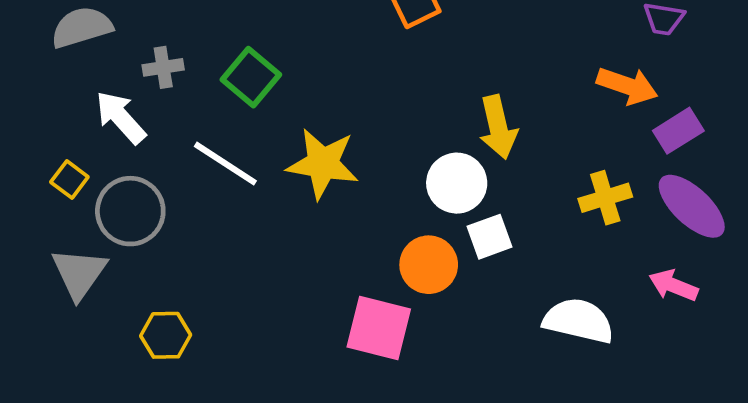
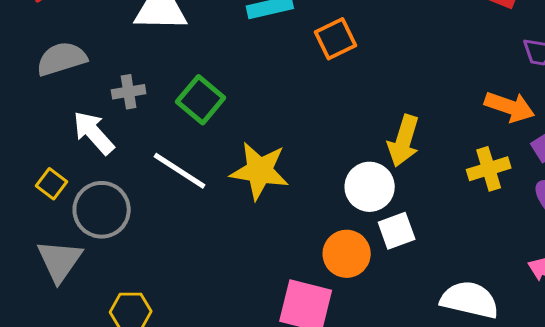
yellow arrow: (498, 127) -> (404, 141), turned 30
yellow cross: (605, 198) -> (489, 169), moved

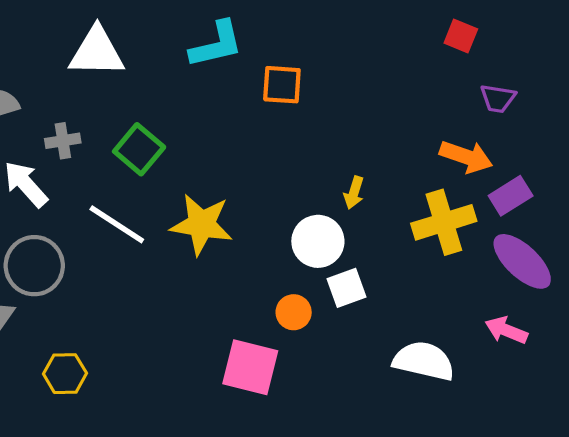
orange square: (336, 39) -> (282, 85), turned 30
yellow arrow: (404, 141) -> (354, 193), size x0.6
yellow cross: (489, 169) -> (444, 222), size x1.4
orange circle: (347, 254) -> (294, 312), size x0.7

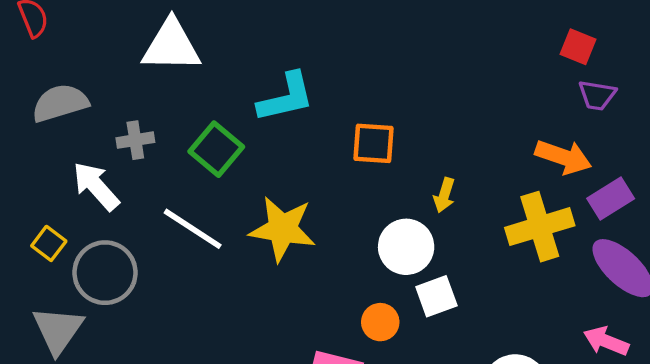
red square: (461, 36) -> (578, 47), moved
cyan L-shape: (216, 44) -> (286, 97), moved
orange square: (282, 85) -> (374, 143), moved

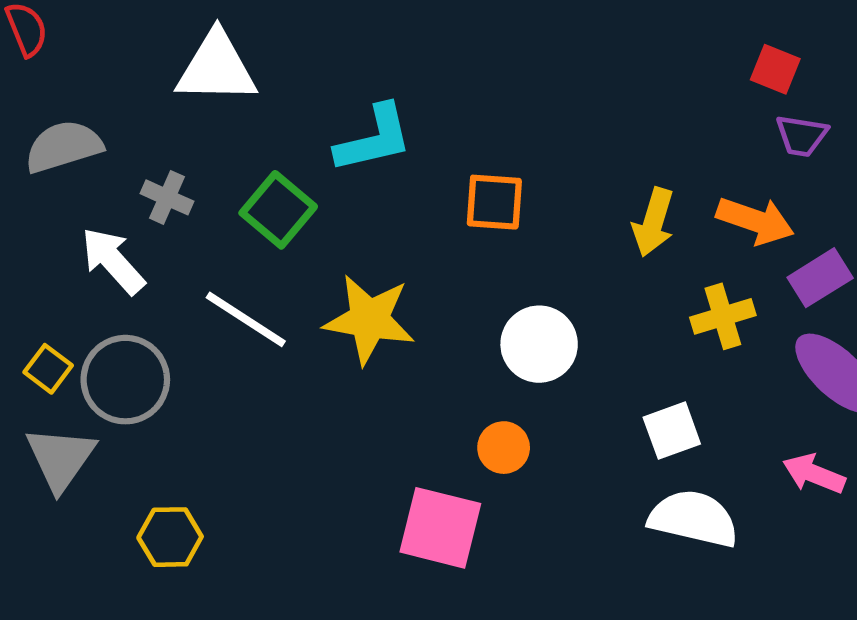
gray cross: (135, 140) -> (167, 197), turned 33
yellow arrow: (444, 195) -> (653, 222), moved, size x1.4
yellow cross: (540, 227) -> (723, 316), size x0.7
yellow square: (49, 243) -> (48, 369), moved
white square: (436, 296) -> (672, 431), moved

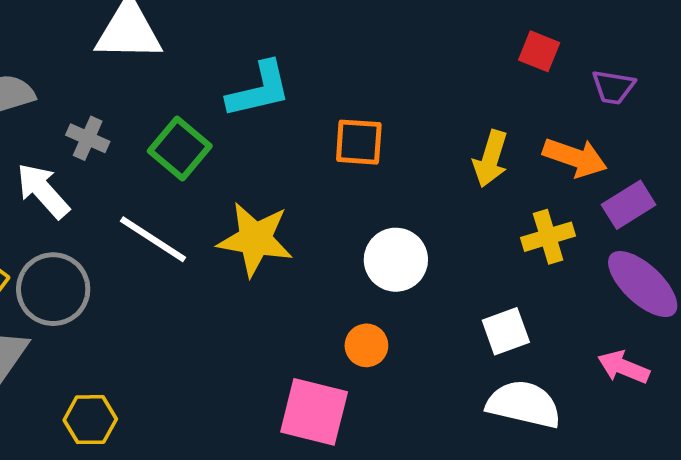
red square: (775, 69) -> (539, 51), moved

